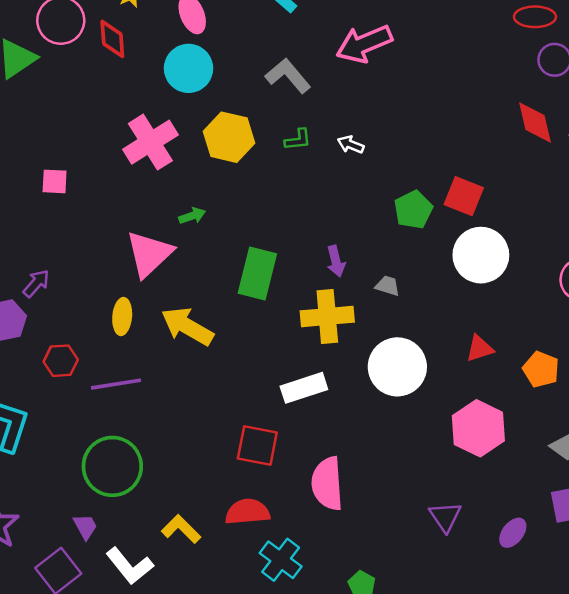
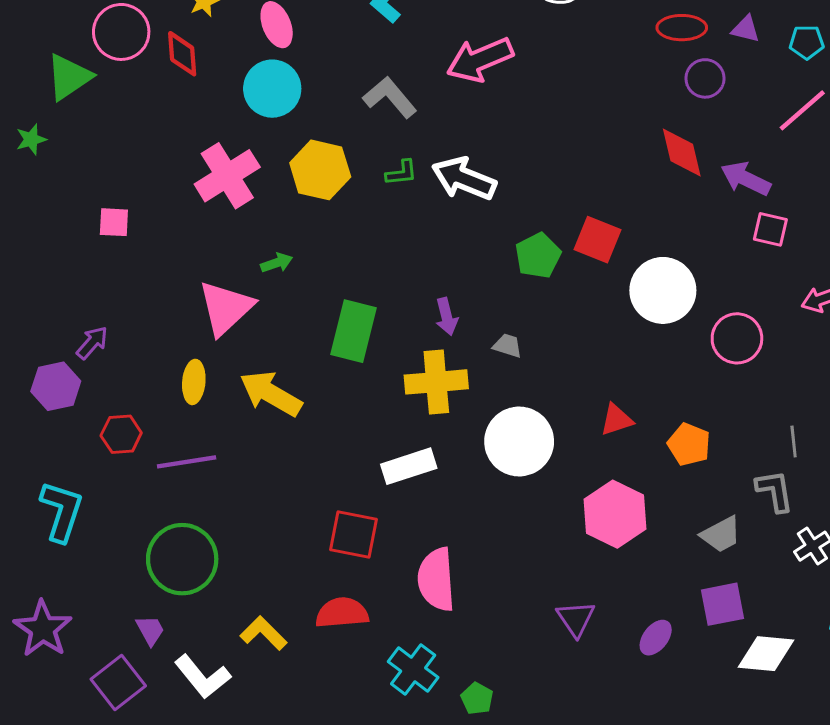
white arrow: (351, 145) -> (464, 179), size x2.0
white circle: (481, 255) -> (663, 290), moved
cyan cross: (281, 560) -> (413, 670), moved

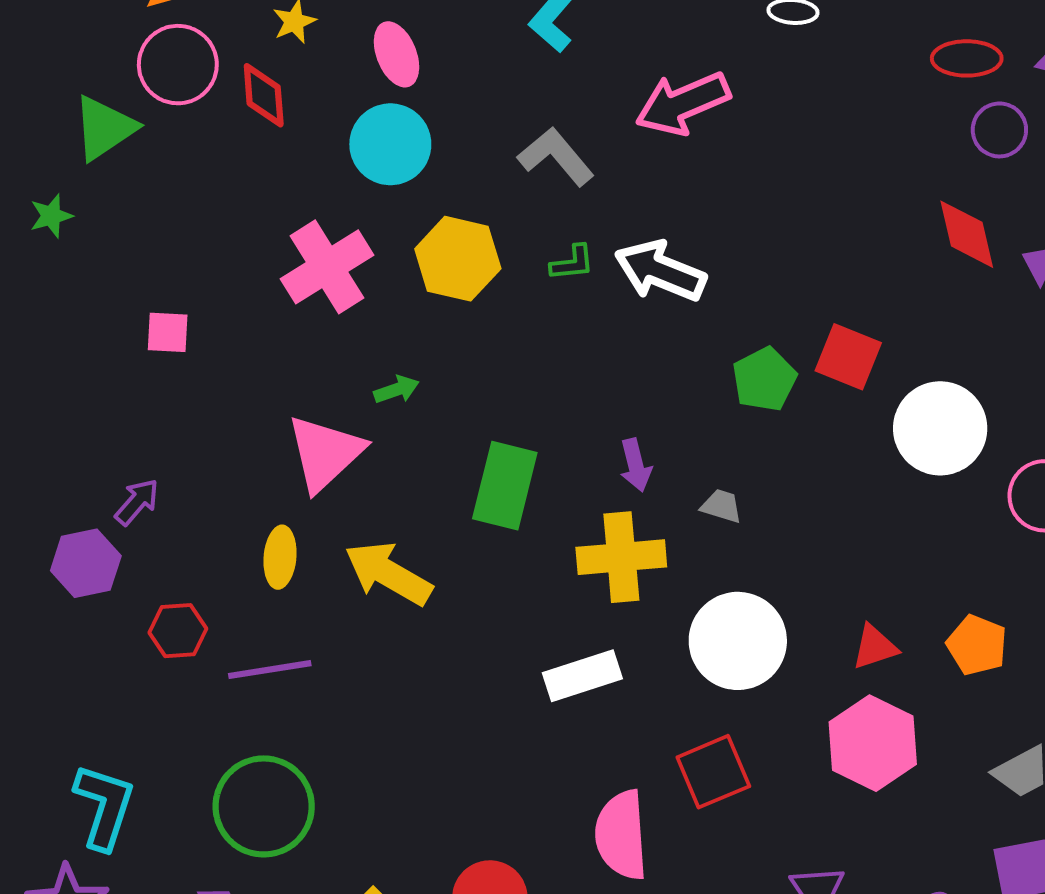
red triangle: (616, 420) -> (875, 647), moved
cyan L-shape: (62, 511) -> (104, 806), moved
red square: (354, 534) -> (713, 772), moved, turned -34

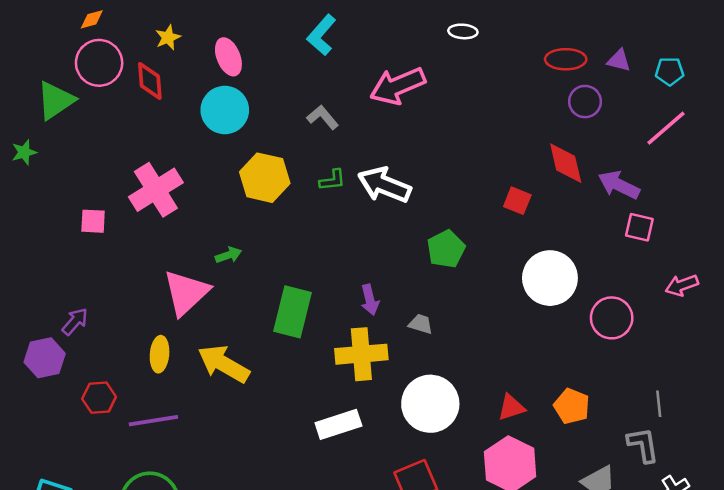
gray L-shape: (556, 157) -> (323, 117), size x0.7
pink cross: (327, 267) -> (156, 190), moved
red square: (848, 357) -> (517, 201), moved, size x0.7

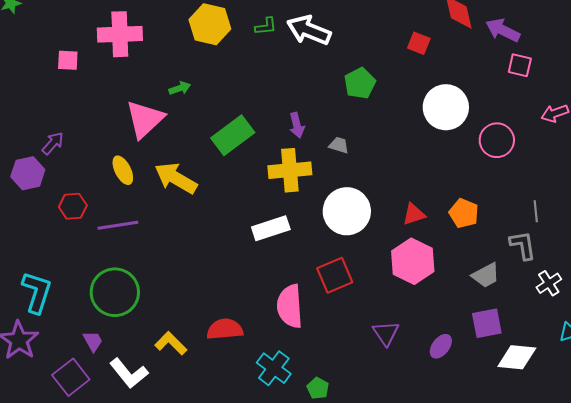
pink cross: (156, 190) -> (120, 34), turned 30
green rectangle: (292, 312) -> (233, 135), turned 39
yellow ellipse: (160, 354) -> (123, 170), turned -32

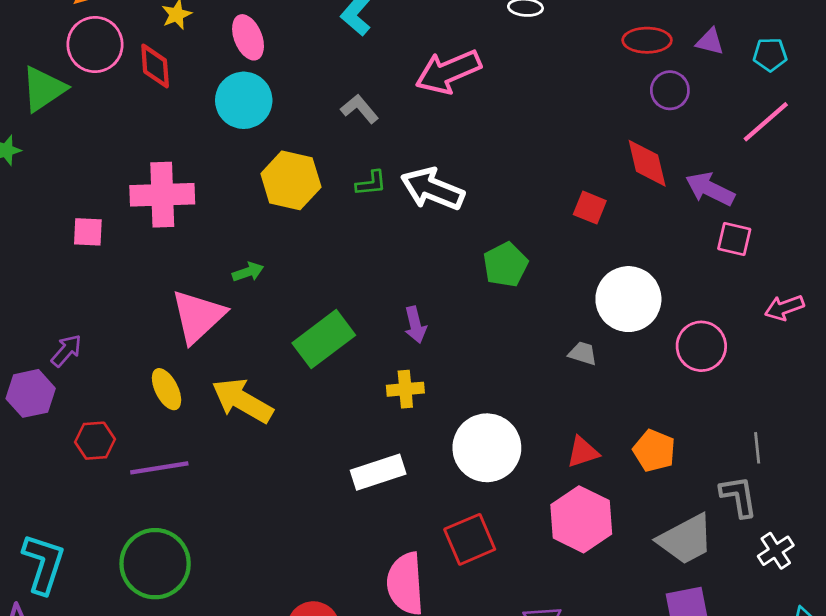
gray trapezoid: (339, 145) -> (583, 353), moved
yellow cross: (290, 170) -> (405, 389), size x0.6
gray trapezoid: (486, 275) -> (686, 539), size x1.4

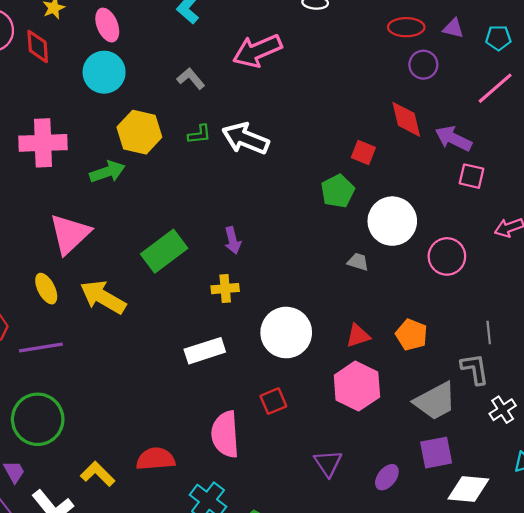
green pentagon: (505, 265) -> (338, 191), moved
green arrow: (248, 272) -> (107, 172), moved, size x1.5
red square: (470, 539) -> (273, 401), size x0.7

